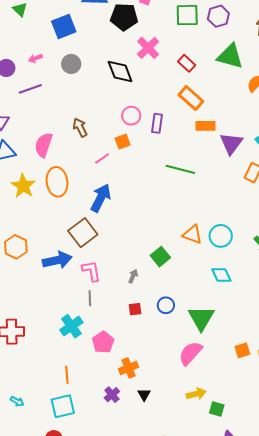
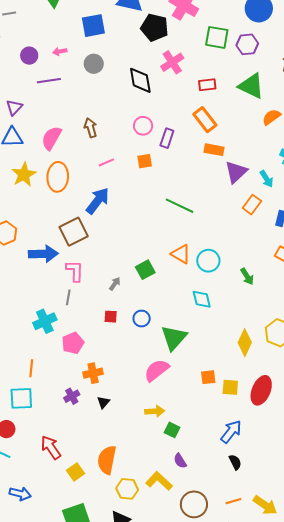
red rectangle: (187, 63) -> (207, 85), turned -60
orange square: (123, 142) -> (145, 161), moved
green line: (180, 169) -> (180, 206), moved

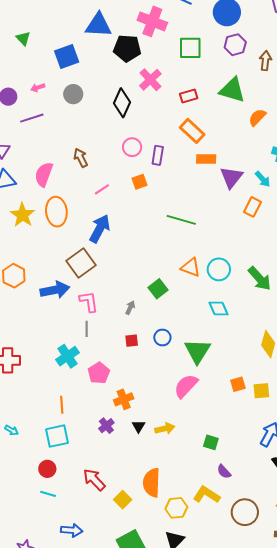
purple hexagon: (247, 44) -> (235, 45), moved
black diamond: (140, 80) -> (122, 103), turned 44
green arrow: (247, 276) -> (260, 279), size x1.5
yellow arrow: (155, 411) -> (165, 429), moved

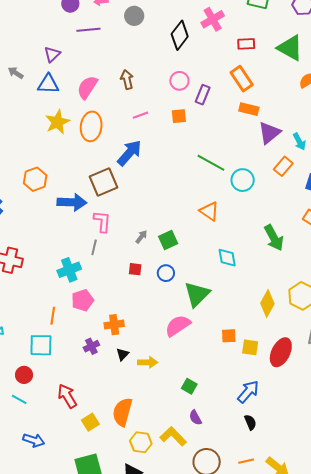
cyan circle: (219, 269) -> (243, 180), moved
green square: (158, 289) -> (168, 240), moved
pink pentagon: (99, 373) -> (83, 300), moved

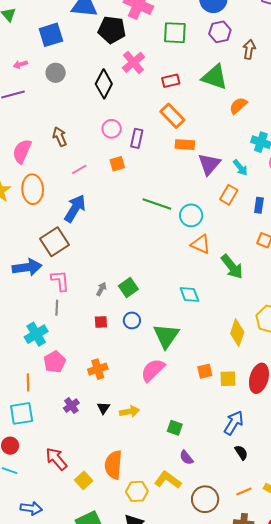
orange triangle: (209, 211) -> (201, 244), moved
orange cross: (114, 325) -> (98, 369), moved

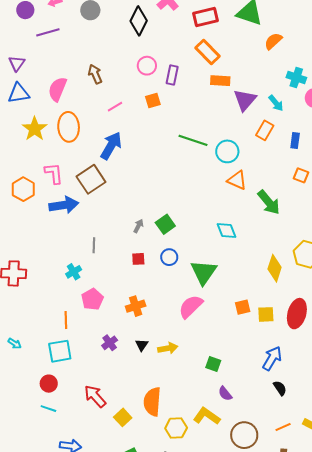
red rectangle: (171, 81) -> (206, 17), size x1.4
pink L-shape: (60, 281) -> (54, 173), moved
cyan cross: (36, 334) -> (74, 272), size x0.7

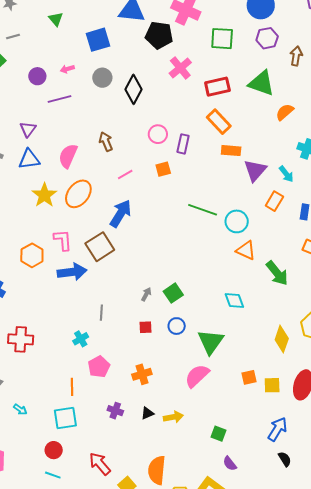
black diamond: (139, 21) -> (133, 89), moved
orange ellipse: (69, 127) -> (78, 194), turned 40
purple cross: (110, 343) -> (115, 411), turned -35
black triangle: (142, 345) -> (147, 413), turned 32

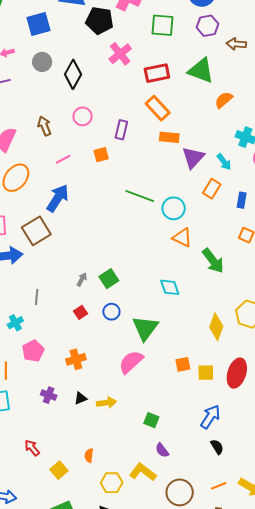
brown arrow: (296, 56) -> (236, 44), turned -96
pink circle: (158, 134) -> (83, 116), moved
red square: (146, 327) -> (80, 312), turned -32
red arrow: (100, 464) -> (32, 448), size x0.7
orange semicircle: (157, 470) -> (89, 455), size x0.5

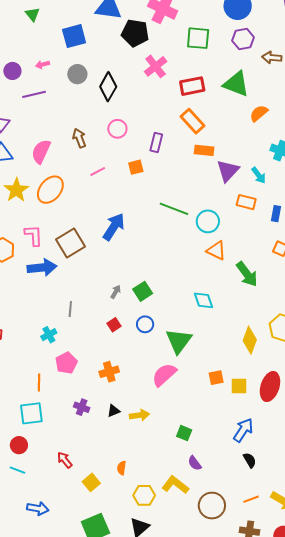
orange rectangle: (212, 189) -> (246, 202), turned 72
blue arrow: (58, 198) -> (114, 227), moved

